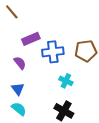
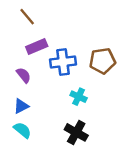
brown line: (12, 12) -> (27, 17), moved
blue triangle: (18, 89) -> (21, 106), turned 40

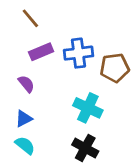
blue cross: (63, 62) -> (79, 53), moved
cyan cross: (79, 97) -> (88, 108), size x1.5

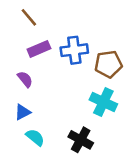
cyan cross: (88, 108) -> (103, 102), moved
cyan semicircle: (25, 145) -> (35, 137), moved

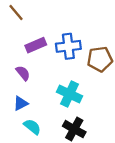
brown line: (29, 17) -> (16, 12), moved
cyan cross: (103, 102) -> (70, 94), moved

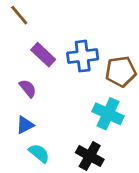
purple rectangle: (36, 45) -> (43, 55), turned 66
cyan cross: (70, 94) -> (108, 114), moved

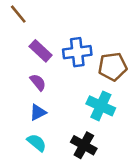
purple semicircle: (28, 88) -> (38, 82), moved
blue triangle: (25, 125) -> (38, 112), moved

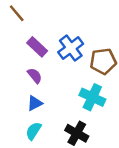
blue cross: (77, 52) -> (71, 48), turned -30
cyan semicircle: (37, 143) -> (34, 131), turned -96

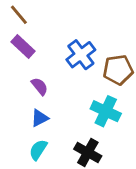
purple rectangle: (37, 47) -> (23, 46), moved

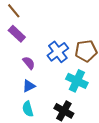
blue cross: (81, 55) -> (58, 52), moved
cyan semicircle: (38, 150) -> (28, 109), turned -49

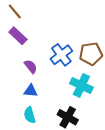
blue triangle: (29, 86) -> (31, 91), turned 32

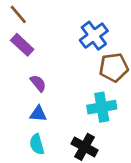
blue cross: (61, 55) -> (94, 36), moved
cyan cross: (81, 85) -> (102, 107), turned -35

